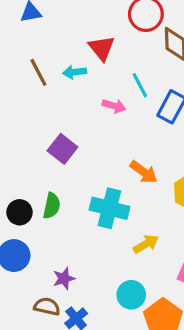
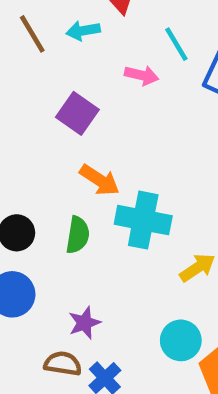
purple square: (62, 149) -> (77, 113), moved
orange arrow: (144, 172) -> (100, 180), moved
green semicircle: (52, 206) -> (78, 235), moved

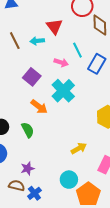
cyan cross: (143, 220) -> (63, 91), moved, turned 30
green semicircle: (78, 235) -> (28, 130), turned -42

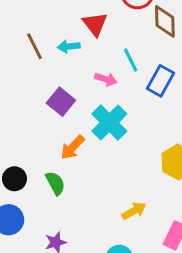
orange arrow: (39, 107) -> (73, 147), turned 96

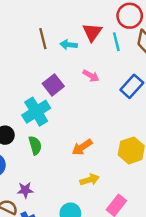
cyan line: (131, 60) -> (116, 42), moved
cyan cross: (109, 123) -> (36, 112), moved
orange arrow: (73, 147) -> (82, 147), moved

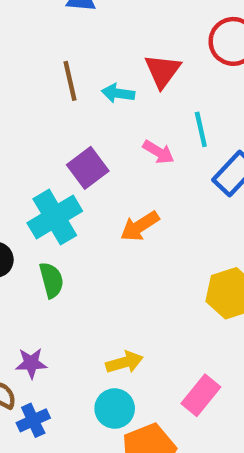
cyan line: (116, 42) -> (201, 129), moved
orange arrow: (82, 147) -> (140, 226), moved
yellow arrow: (90, 180) -> (124, 362), moved

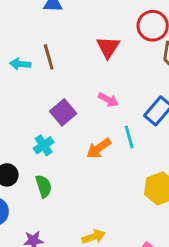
cyan arrow: (118, 93) -> (20, 64), moved
cyan line: (201, 129) -> (129, 137), moved
cyan cross: (55, 217) -> (44, 145), size x0.6

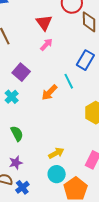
pink arrow: (108, 100) -> (46, 45), moved, turned -64
green semicircle: (44, 186) -> (17, 134), moved

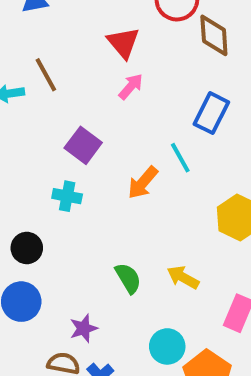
cyan cross: (12, 97) -> (67, 196), turned -32
green semicircle: (17, 134) -> (128, 278), moved
yellow arrow: (56, 153) -> (183, 277), moved, turned -119

